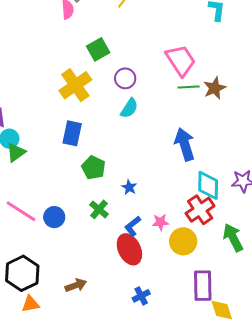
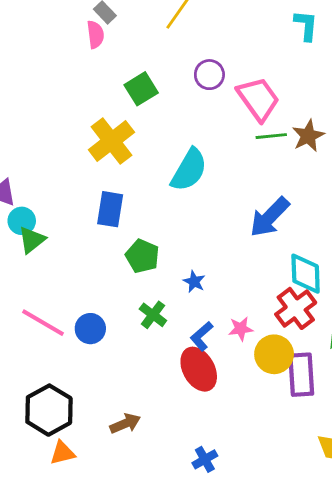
purple circle: (125, 78) -> (209, 75), moved
cyan semicircle: (129, 108) -> (189, 170), size x1.5
blue arrow: (185, 144) -> (270, 217), turned -116
purple rectangle: (203, 286) -> (301, 375), moved
blue cross: (141, 296) -> (205, 459), moved

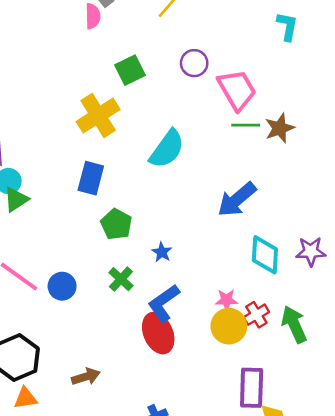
red cross: (296, 308) -> (256, 315), moved, size x0.7
pink star: (241, 329) -> (227, 300), moved
blue L-shape: (202, 336) -> (164, 303), size x1.4
purple rectangle: (301, 375) -> (252, 388), moved

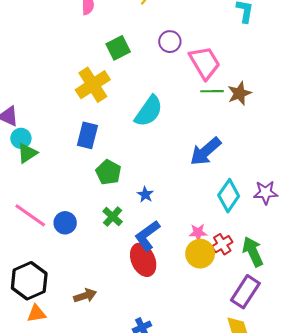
cyan diamond: (265, 255) -> (229, 196), turned 32
purple rectangle: (252, 388) -> (245, 292), moved, turned 32

